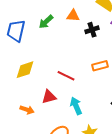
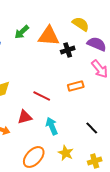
orange triangle: (73, 16) -> (49, 36), size x1.6
green arrow: (46, 22) -> (22, 32), moved

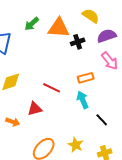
purple semicircle: (97, 44) -> (107, 36), turned -42
cyan arrow: (52, 126) -> (83, 100), moved

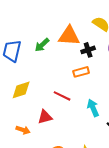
green arrow: (32, 24) -> (42, 45), moved
orange rectangle: (86, 78) -> (81, 72), moved

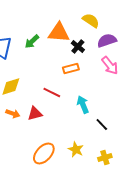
black cross: (88, 50) -> (78, 46), turned -32
orange arrow: (23, 130) -> (13, 114), moved

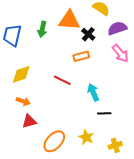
green arrow: (32, 42) -> (42, 29), turned -35
red triangle: (35, 114) -> (29, 121), moved
black line: (102, 124) -> (104, 113), moved, turned -48

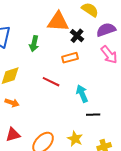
green arrow: (42, 29) -> (34, 44), moved
red triangle: (29, 121) -> (13, 135), moved

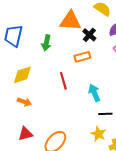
red line: (51, 82) -> (63, 81), turned 48
yellow star: (75, 139) -> (98, 134), moved

